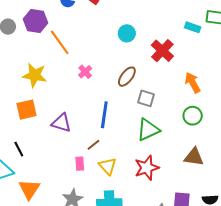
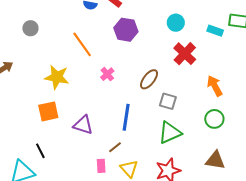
purple hexagon: (36, 21) -> (126, 30), moved
cyan circle: (127, 33) -> (176, 23), moved

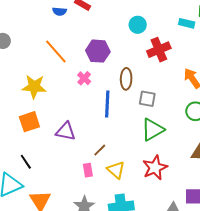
cyan circle: (176, 23) -> (138, 25), moved
purple hexagon: (126, 30) -> (98, 51), moved
red cross: (185, 54) -> (159, 50), turned 30
brown ellipse: (149, 79) -> (126, 79), turned -30
blue line: (126, 117) -> (107, 104), moved

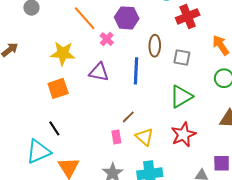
pink cross: (84, 78) -> (107, 39), moved
gray square: (147, 99) -> (182, 58), moved
purple triangle: (66, 131) -> (99, 72), moved

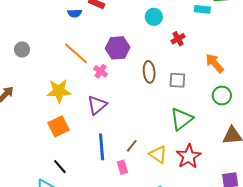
red cross: (188, 16) -> (178, 39), size x0.6
blue line: (136, 71) -> (102, 147), moved
purple triangle: (99, 72) -> (97, 105), turned -45
yellow triangle: (144, 137) -> (158, 154), moved

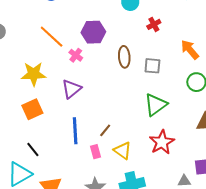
yellow triangle: (158, 154) -> (123, 151), moved

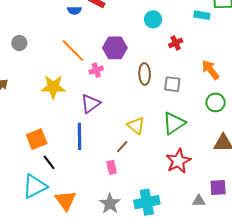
pink cross: (76, 55) -> (96, 70), turned 32
orange square: (32, 109) -> (37, 139), moved
blue line: (75, 131) -> (79, 136), moved
yellow triangle: (123, 151) -> (136, 126), moved

